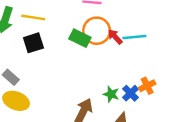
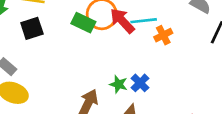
red arrow: (115, 37) -> (122, 21), size x1.5
orange cross: (147, 86) -> (163, 35), moved

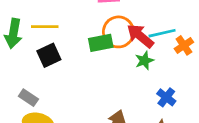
green rectangle: (83, 23) -> (101, 43), turned -30
green star: (119, 84) -> (144, 61), moved, turned -30

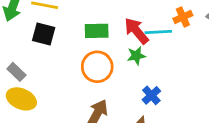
orange circle: (118, 32) -> (97, 67), moved
orange cross: (184, 45) -> (183, 17), moved
black square: (49, 55) -> (44, 34), turned 30

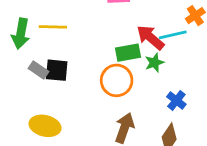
green rectangle: (97, 31) -> (128, 53), moved
black square: (44, 34) -> (57, 70), moved
gray rectangle: (16, 72) -> (39, 70), moved

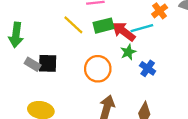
yellow line: (53, 27) -> (73, 25), moved, turned 45
green rectangle: (128, 53) -> (104, 26), moved
blue cross: (176, 100) -> (148, 68), moved

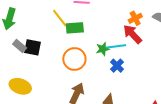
green rectangle: (104, 26) -> (75, 28), moved
cyan line: (142, 28) -> (116, 46), moved
red arrow: (124, 31) -> (132, 34), moved

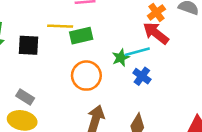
yellow line: (60, 18) -> (60, 26), turned -42
gray rectangle: (20, 46) -> (25, 97), moved
black square: (32, 47) -> (29, 45), moved

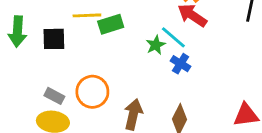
cyan line: (137, 52) -> (173, 37), turned 60
orange circle: (86, 76) -> (92, 92), moved

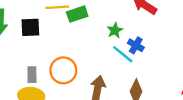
cyan line: (173, 37) -> (123, 54), moved
gray rectangle: (54, 96) -> (32, 75), turned 63

